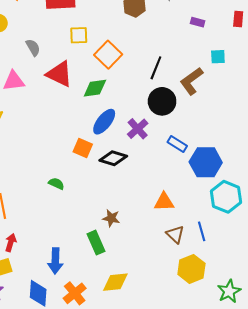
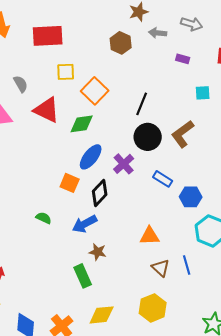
brown L-shape: (191, 81) -> (183, 134), moved
black diamond: (113, 158) -> (100, 193), turned -64
blue hexagon: (206, 162) -> (191, 197), size x0.7
blue arrow: (55, 261) -> (85, 224), moved, turned 60
yellow hexagon: (191, 269) -> (153, 308), moved

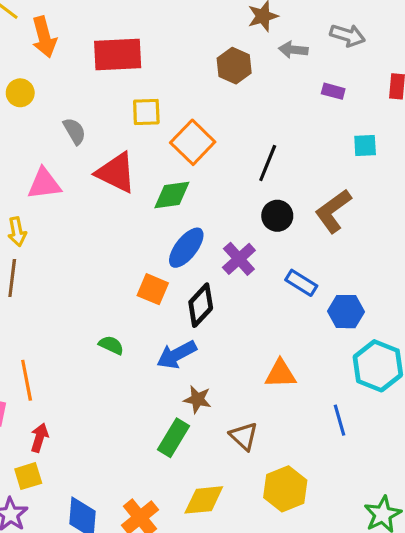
black circle: (148, 137) -> (277, 216), size x0.7
brown triangle: (161, 268) -> (244, 436), moved
green rectangle: (83, 276) -> (173, 438), turned 55

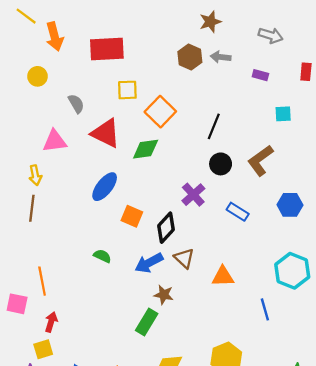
gray arrow: (293, 50) -> (221, 57), moved
blue ellipse: (186, 248) -> (105, 187), moved
blue hexagon: (346, 312) -> (290, 205), moved
brown triangle: (244, 436) -> (184, 258), moved

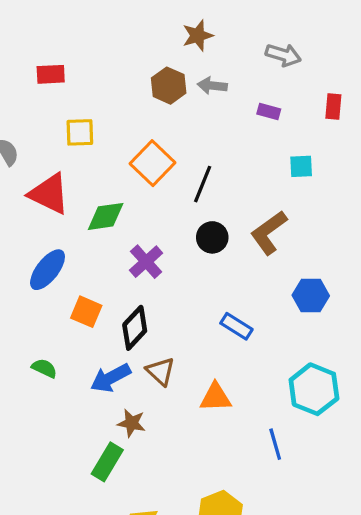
red rectangle: (107, 49) -> (51, 74), size x0.6
orange square: (160, 112) -> (152, 163), moved
purple cross: (193, 195) -> (146, 262), moved
blue rectangle: (238, 212) -> (236, 326), moved

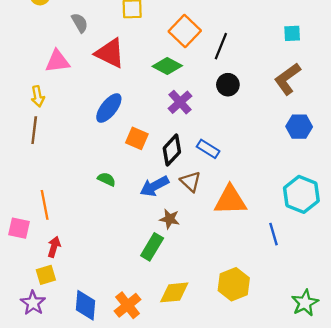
green diamond: (106, 216) -> (167, 66), moved, turned 36
brown L-shape: (269, 233) -> (287, 79), moved
blue rectangle: (236, 326) -> (208, 149), moved
orange triangle: (215, 397) -> (230, 200), size x1.4

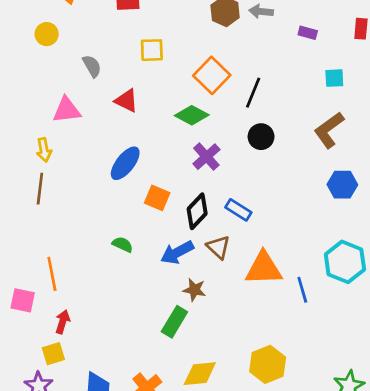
red triangle: (110, 53) -> (127, 101), size x0.7
blue line: (273, 234) -> (302, 290), moved

